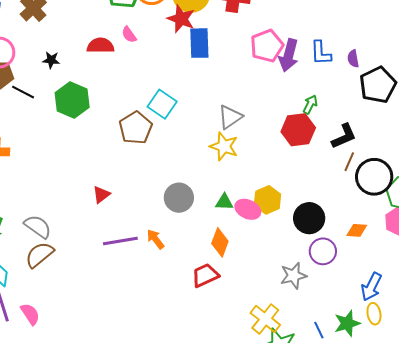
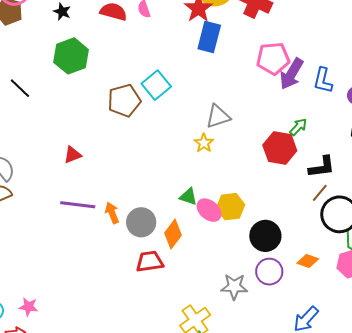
black line: (23, 92) -> (20, 88), moved
yellow star: (224, 146) -> (204, 143), size x0.7
gray circle: (179, 198) -> (141, 222), moved

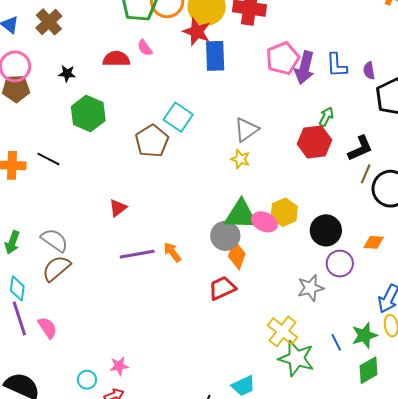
green triangle: (188, 197) -> (241, 215), size x1.8
gray circle: (141, 222) -> (225, 236), moved

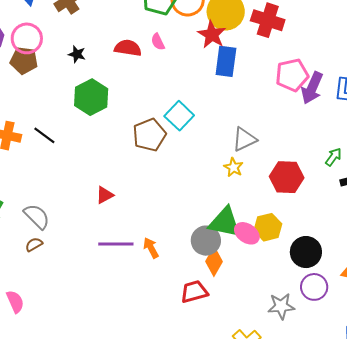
green arrow: (326, 117) -> (333, 157), moved
red hexagon: (315, 142) -> (287, 177), moved
brown semicircle: (56, 268) -> (34, 244), size x0.6

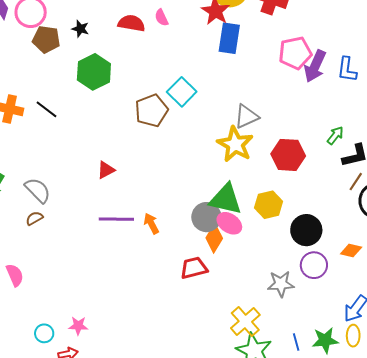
brown pentagon: (24, 60) -> (46, 39), moved
yellow star: (233, 167) -> (235, 144), size x1.8
pink ellipse: (247, 233) -> (229, 223), moved

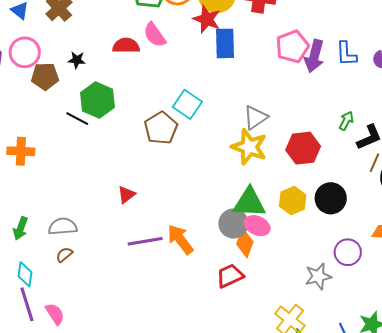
pink semicircle: (161, 18) -> (155, 35), size x1.5
black line: (47, 109) -> (77, 119), moved
gray semicircle: (38, 190) -> (63, 226), turned -40
orange arrow: (151, 223) -> (180, 239), size x1.5
black circle: (306, 230) -> (331, 198), moved

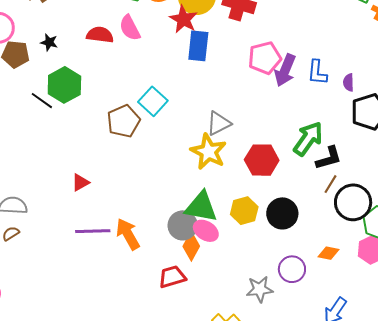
green arrow: (346, 121) -> (308, 139), size x1.8

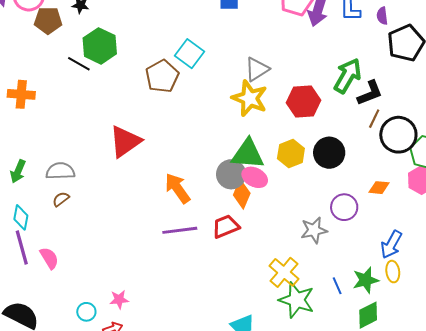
red triangle: (80, 182) -> (125, 142), size x1.8
purple line: (93, 231) -> (180, 230), moved

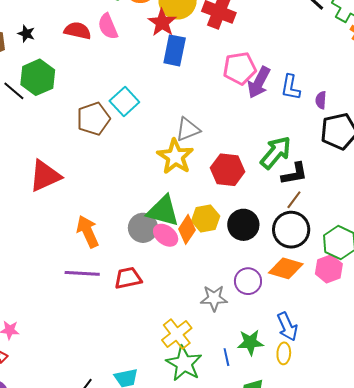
black circle: (398, 135) -> (291, 230), moved
orange diamond: (379, 188) -> (286, 268), size x1.6
orange diamond: (242, 194) -> (187, 229), moved
blue arrow: (391, 245) -> (287, 327), turned -64
green star: (366, 280) -> (250, 342), moved

